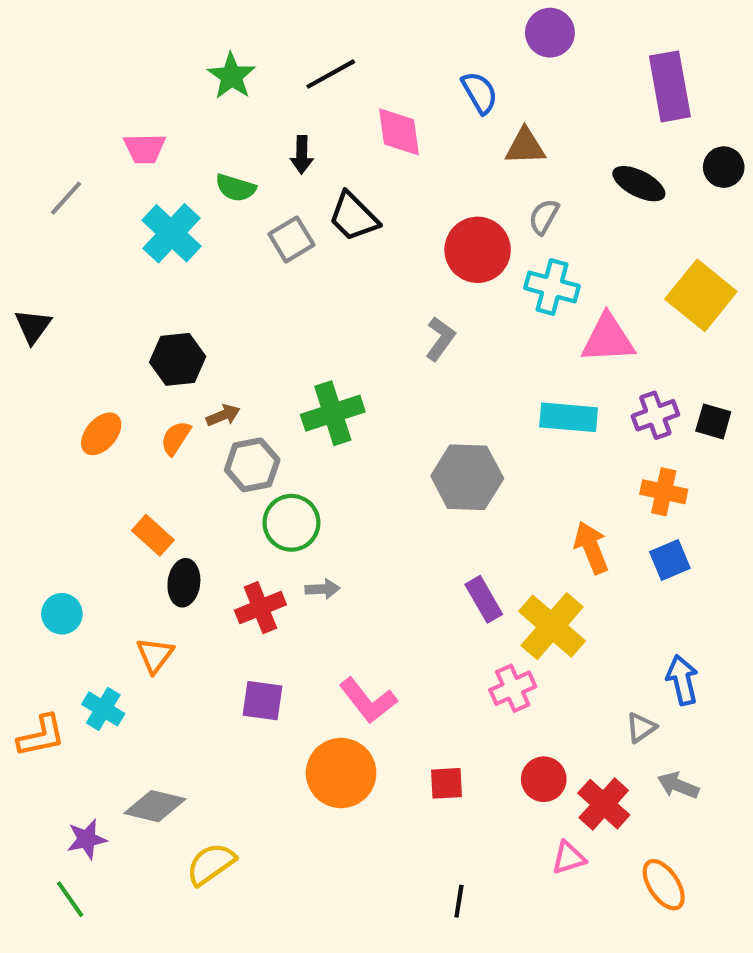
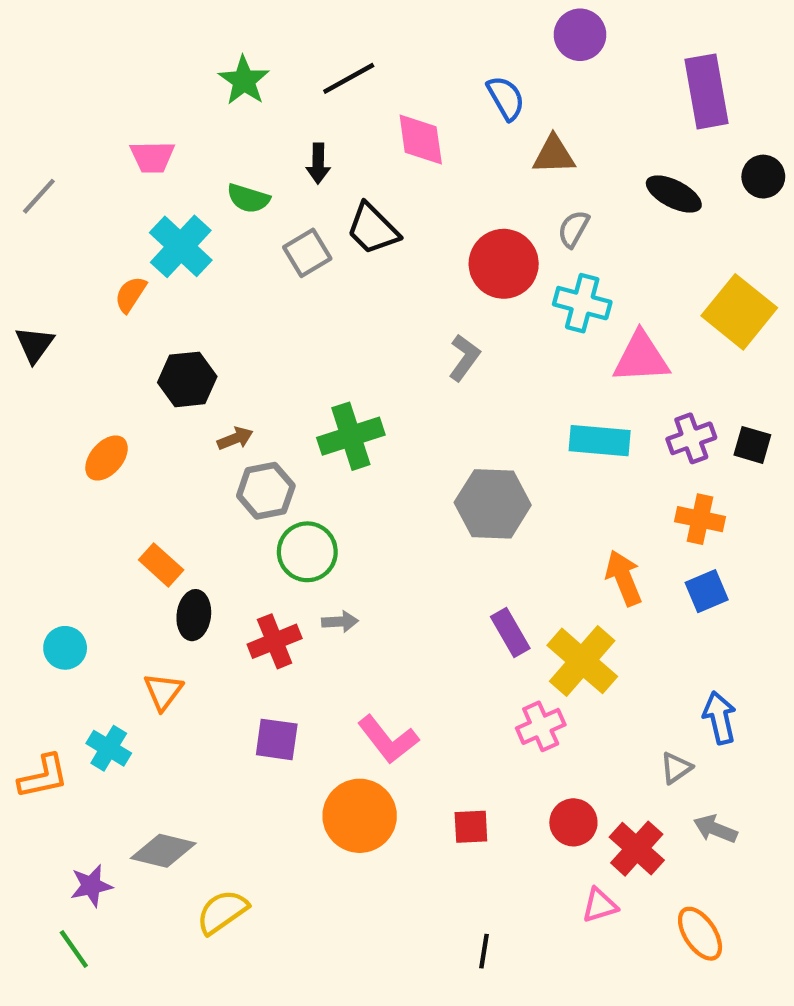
gray line: (66, 198) -> (39, 196), moved
orange semicircle: (176, 438) -> (131, 294), moved

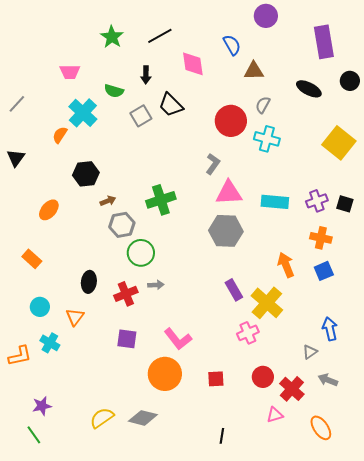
gray line: (39, 196) -> (17, 104), moved
pink triangle: (641, 358) -> (229, 193), moved
orange rectangle: (161, 565) -> (32, 259), moved
cyan circle: (65, 648) -> (40, 307), moved
gray diamond: (163, 851) -> (143, 418), moved

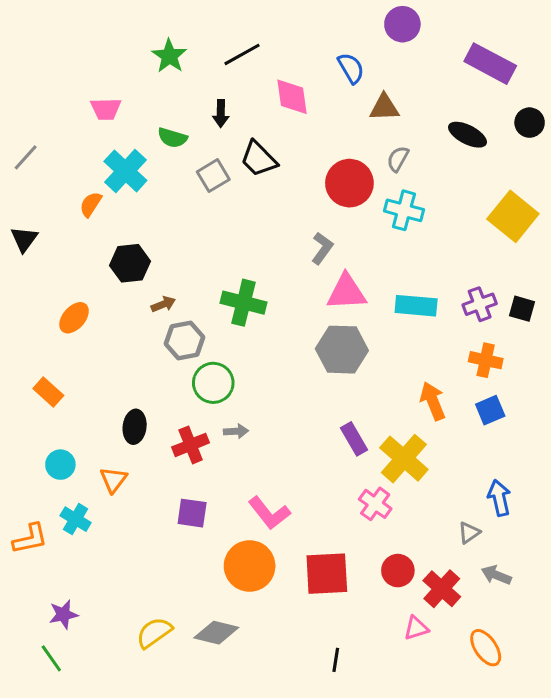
purple rectangle: (324, 42) -> (490, 64), turned -52
green cross: (161, 200) -> (244, 303), turned 32
pink cross: (248, 333) -> (375, 504), turned -30
red square: (216, 379) -> (327, 574), size x1.8

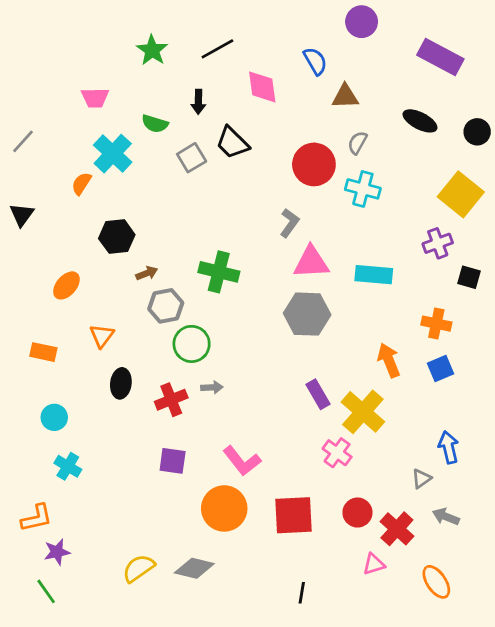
black circle: (530, 123) -> (477, 132), moved
purple cross: (480, 304) -> (438, 243), moved
orange rectangle: (48, 392) -> (43, 352), turned -30
orange triangle: (113, 480) -> (102, 336), moved
orange L-shape: (30, 539) -> (37, 518), moved

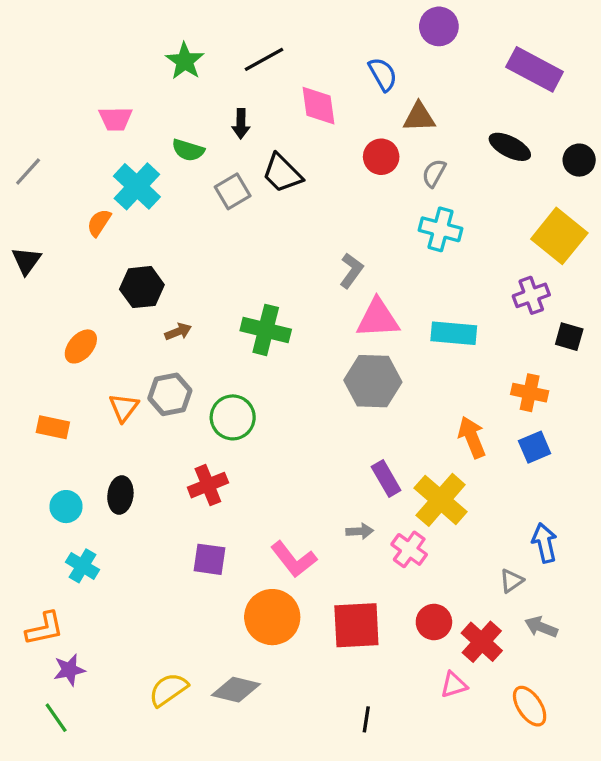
red circle: (314, 164) -> (381, 157), moved, size x0.7
gray hexagon: (166, 306) -> (170, 394), moved
black ellipse: (121, 383) -> (120, 495), moved
gray arrow: (212, 387) -> (360, 531), moved

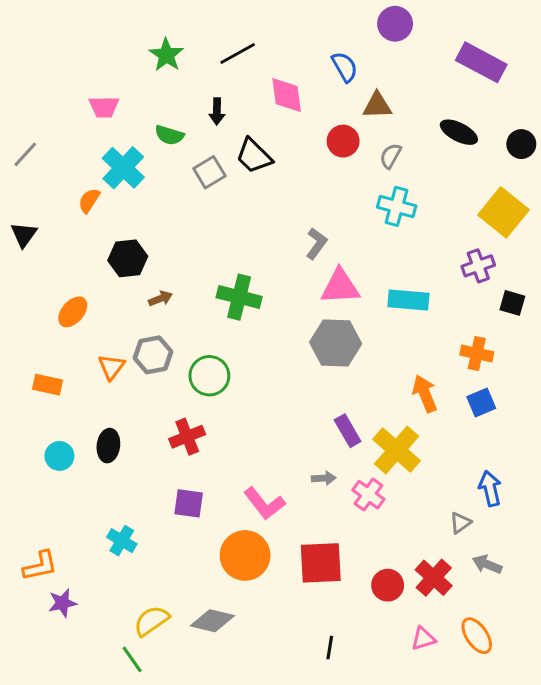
cyan cross: (82, 566) -> (122, 541), moved
red circle: (434, 622) -> (388, 585), moved
pink triangle: (454, 685) -> (423, 639), moved
green line: (56, 718) -> (132, 659), moved

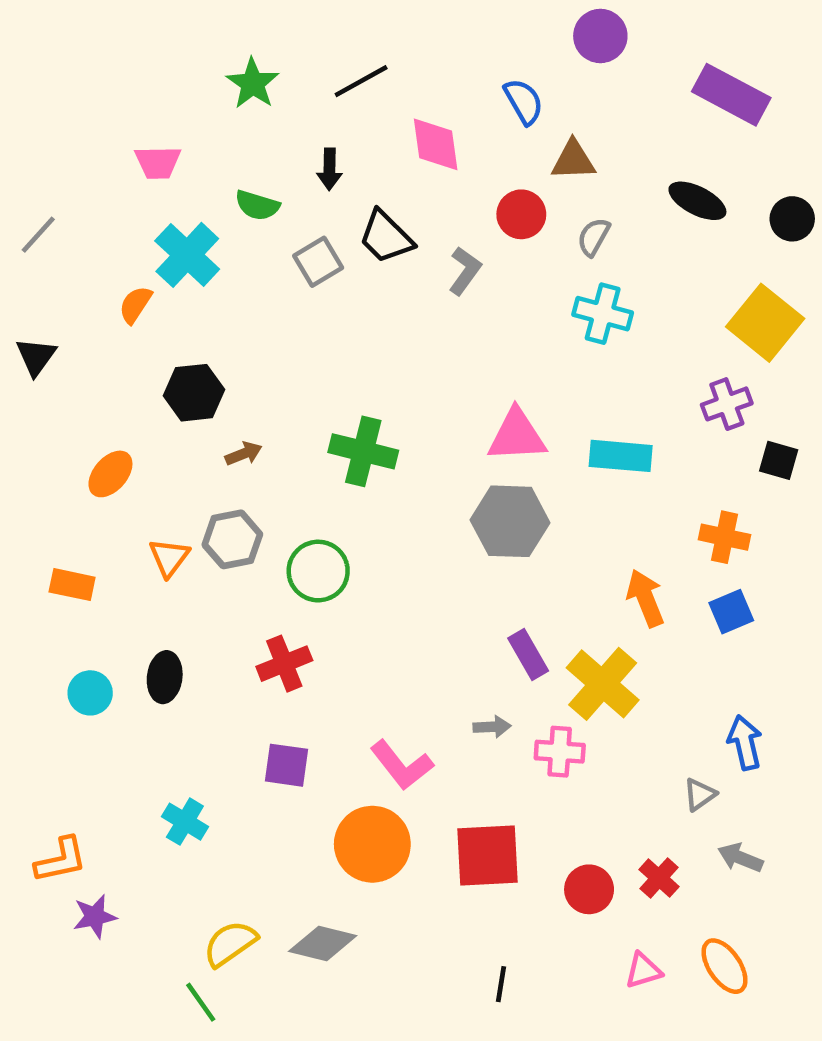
gray L-shape: (316, 244) -> (465, 271), moved
pink cross: (368, 495) -> (560, 752), turned -32
red cross: (434, 578) -> (659, 878), size x0.7

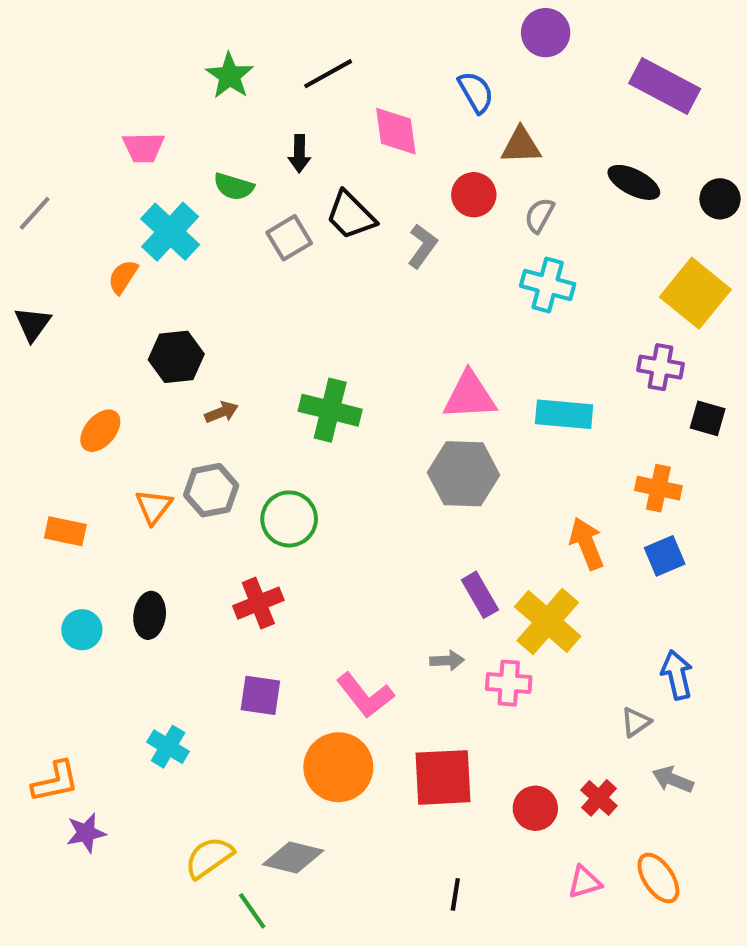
purple cross: (727, 404) -> (660, 367), turned 30
green line: (201, 1002) -> (252, 911), moved

